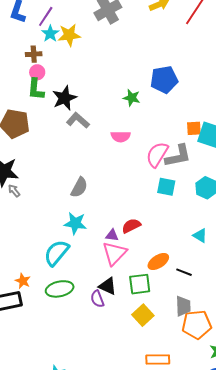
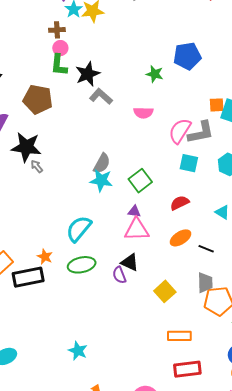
cyan star: (75, 223) -> (101, 180), moved
red semicircle: (131, 226) -> (180, 203), moved
pink triangle: (115, 253) -> (137, 230), turned 44
green square: (140, 284) -> (140, 181), moved, turned -30

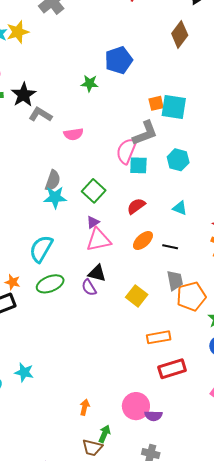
pink semicircle: (143, 113) -> (74, 134), moved
pink semicircle: (180, 131) -> (126, 151), moved
purple triangle: (134, 211) -> (93, 222), turned -32
cyan star: (78, 351) -> (24, 372), moved

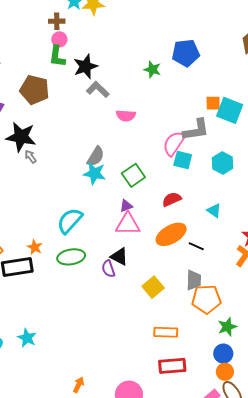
orange ellipse: (143, 241) -> (171, 234), size x1.4

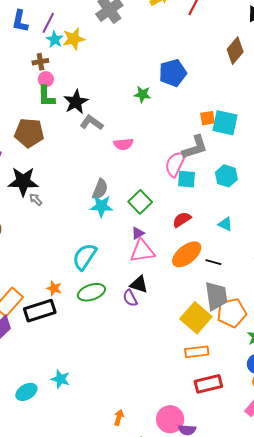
gray trapezoid: (194, 280) -> (216, 296), size x1.4
yellow square: (153, 287) -> (196, 318), moved, size x1.4

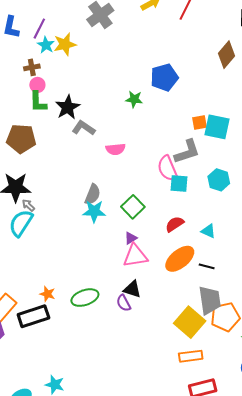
pink semicircle: (175, 164) -> (168, 169), turned -48
cyan triangle: (225, 224) -> (208, 231), moved
cyan semicircle: (85, 257) -> (21, 223), moved

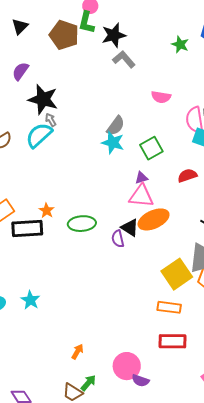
brown pentagon: (21, 139) -> (64, 35), moved
pink semicircle: (116, 149) -> (161, 97), moved
orange ellipse: (180, 259) -> (154, 219), moved

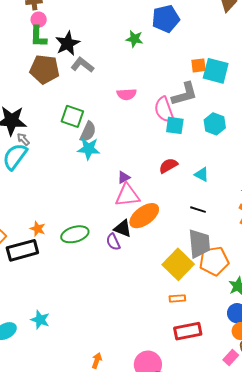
brown pentagon: (64, 35) -> (45, 69), moved
green square: (151, 148) -> (72, 116), moved, turned -30
orange rectangle: (169, 307) -> (177, 298), size x0.7

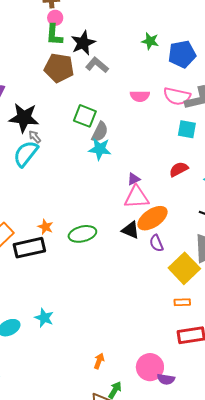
blue pentagon: (166, 19) -> (182, 54), moved
pink semicircle: (164, 110) -> (177, 96), moved, turned -60
purple semicircle: (113, 242) -> (156, 243), moved

